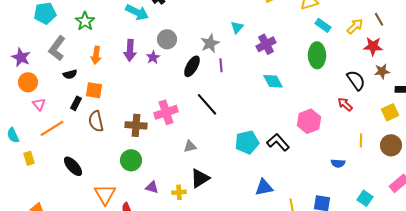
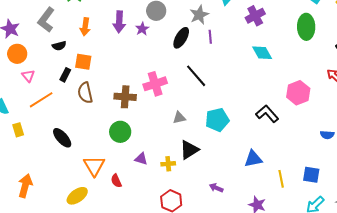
cyan pentagon: (247, 142) -> (217, 120), moved

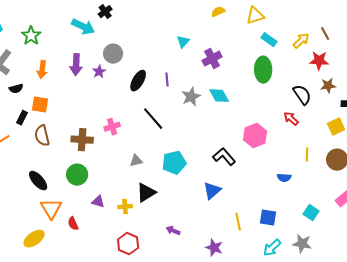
gray star: (199, 15) -> (191, 97), moved
pink cross: (155, 84) -> (112, 127), size x0.7
black ellipse: (62, 138) -> (38, 181), moved
blue triangle: (253, 159) -> (212, 191), moved, turned -30

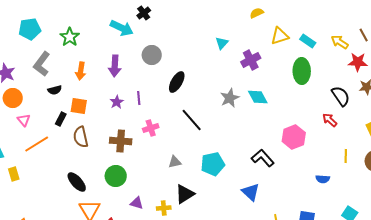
yellow triangle: (255, 16) -> (280, 36), moved
yellow arrow: (301, 41) -> (340, 42), turned -102
purple star: (99, 72) -> (117, 102), moved
purple line: (167, 80) -> (139, 98), moved
blue triangle: (212, 191) -> (251, 192), turned -36

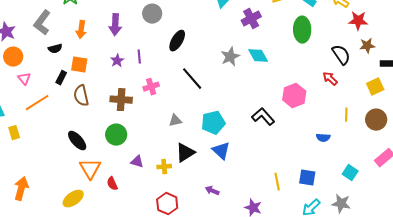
blue triangle: (251, 192) -> (221, 151), moved

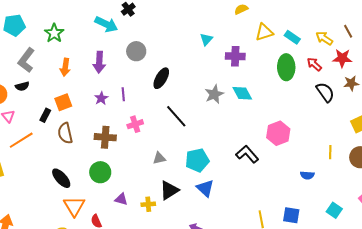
purple cross: (251, 19) -> (235, 56), turned 30
black semicircle: (55, 49) -> (22, 86), moved
orange square: (79, 65) -> (63, 102), turned -30
red arrow: (330, 79) -> (314, 64), moved

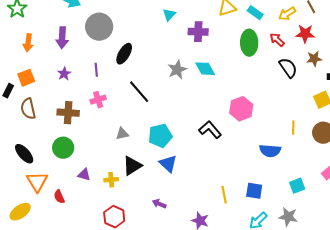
yellow arrow: (324, 38) -> (287, 14), turned -66
gray circle: (136, 51) -> (99, 27), size x1.4
purple line: (123, 94) -> (96, 70), moved
blue semicircle: (307, 175) -> (270, 151), size x1.5
cyan square: (334, 210) -> (297, 186), turned 35

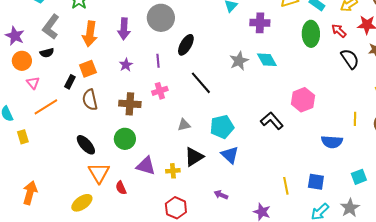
orange arrow: (28, 43) -> (90, 34), size x1.4
purple triangle: (84, 175) -> (146, 166), size x1.5
gray star: (288, 217) -> (350, 208), turned 30

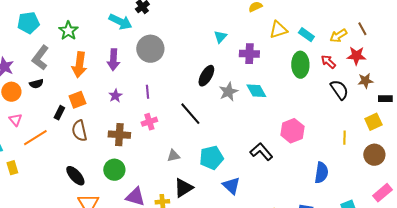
black ellipse: (186, 45) -> (206, 76), moved
pink triangle: (33, 83) -> (15, 120), moved
yellow line: (355, 119) -> (344, 138), moved
blue semicircle: (332, 142) -> (321, 173), turned -85
blue triangle: (230, 155) -> (231, 186), moved

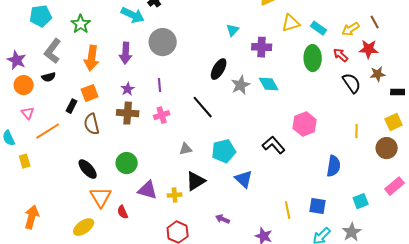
yellow square: (373, 122) -> (394, 122), moved
brown cross: (119, 135) -> (128, 113), moved

